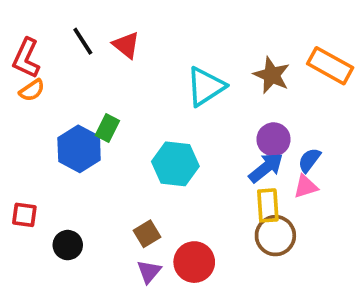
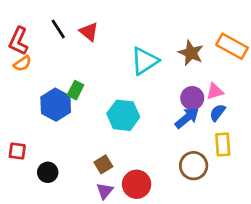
pink triangle: (306, 187) -> (215, 91), moved
yellow rectangle: (268, 205) -> (223, 144), moved

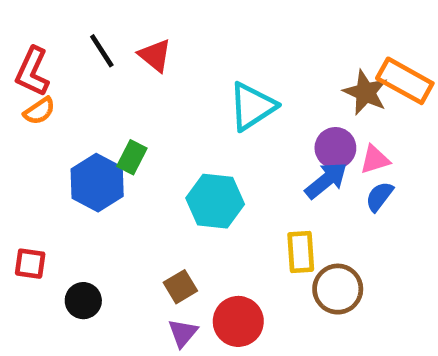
brown star: (191, 53) -> (366, 92), moved
purple circle: (192, 98) -> (335, 148), moved
blue arrow: (187, 118) -> (326, 180), moved
yellow rectangle: (223, 144) -> (301, 252), moved

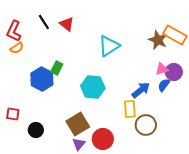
purple circle: (335, 148) -> (174, 72), moved
blue arrow: (326, 180) -> (141, 90), moved
brown square: (180, 287) -> (78, 124), size x1.6

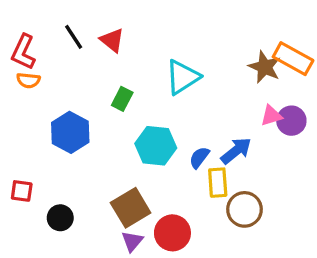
orange semicircle: (17, 48) -> (28, 80), turned 40
green rectangle: (57, 68) -> (122, 99), moved
blue semicircle: (164, 85) -> (199, 157), moved

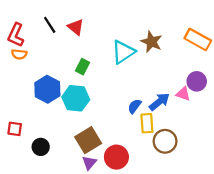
brown star: (265, 67) -> (151, 42), moved
pink triangle: (271, 116) -> (183, 94), moved, turned 35
cyan hexagon: (156, 146) -> (76, 98), moved

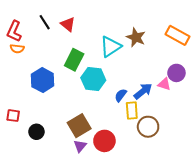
green rectangle: (83, 67) -> (74, 60), size x1.5
cyan hexagon: (76, 98) -> (93, 79), moved

